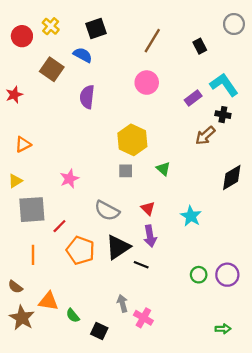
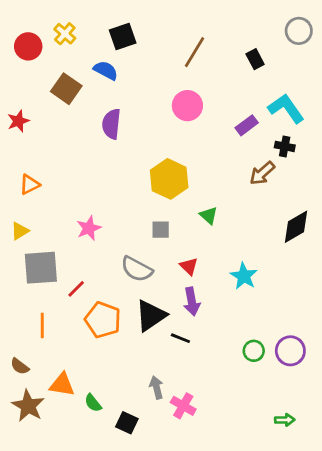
gray square: (126, 171) -> (161, 230), moved

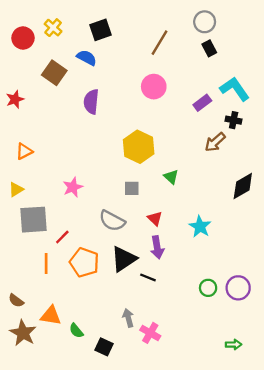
gray circle: (299, 31) -> (205, 22), moved
orange line: (42, 325) -> (46, 264), moved

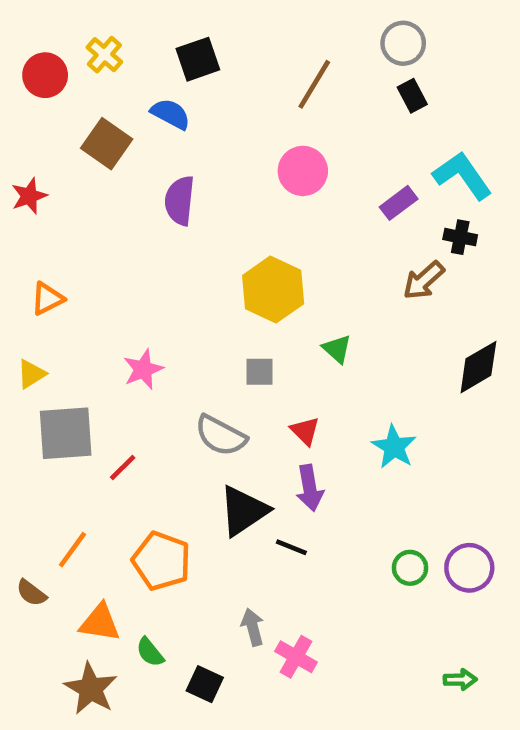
orange pentagon: (84, 262) -> (161, 561), moved
orange line: (46, 264) -> (72, 550), moved, turned 36
brown star: (23, 333) -> (91, 689), moved

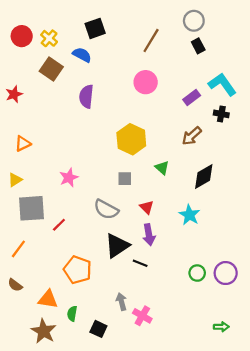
yellow cross: (104, 55) -> (49, 38), moved
brown arrow: (424, 280) -> (192, 136), moved
black diamond: (478, 367) -> (204, 177), moved
orange line: (72, 550) -> (18, 249), moved
green semicircle: (150, 652) -> (72, 314), turned 48

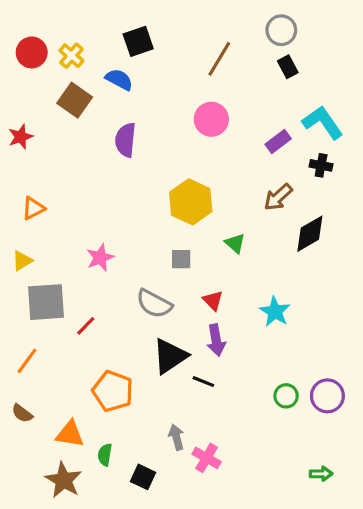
black diamond: (204, 177) -> (310, 234), moved

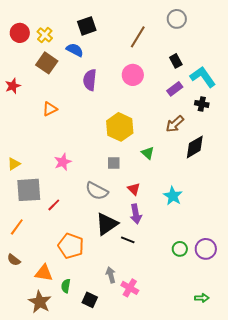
black rectangle: (288, 67) -> (176, 61), moved
purple semicircle: (125, 140) -> (90, 80), moved
orange triangle: (33, 208) -> (50, 109), moved

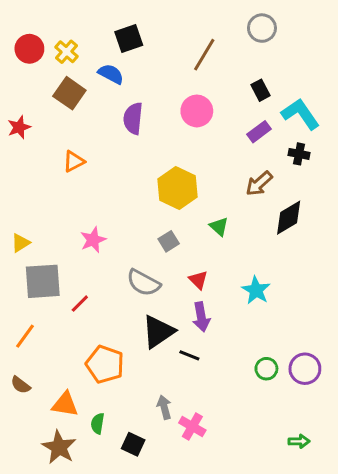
gray square: (114, 163) -> (169, 241), turned -32

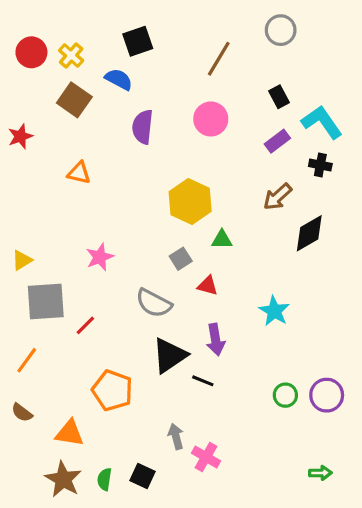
orange triangle: (74, 161) -> (79, 173), turned 40
green triangle: (219, 227) -> (222, 240), moved, turned -42
red triangle: (198, 280) -> (208, 286), moved, turned -30
green semicircle: (98, 424) -> (104, 479), moved

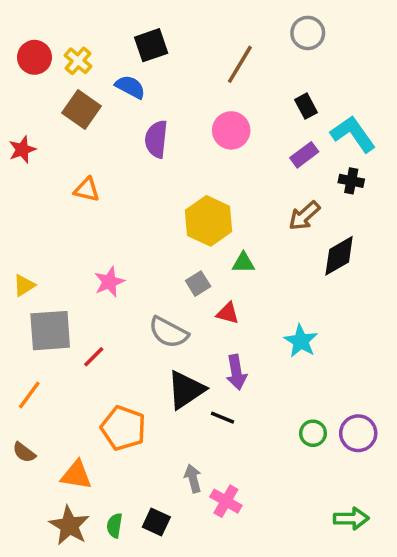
green arrow: (320, 473) -> (351, 519), size x1.4

